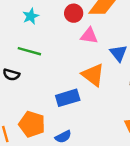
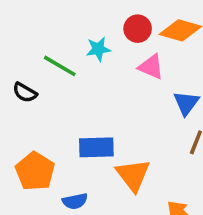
cyan star: (31, 16) -> (98, 49), moved
orange triangle: (93, 75) -> (133, 175), moved

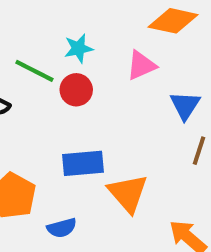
red circle: (138, 29) -> (76, 90), moved
pink triangle: (151, 67) -> (141, 65), turned -44

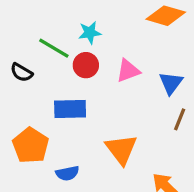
pink triangle: (141, 65) -> (128, 71), moved
blue rectangle: (83, 163) -> (70, 109), moved

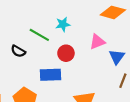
red circle: (86, 65) -> (66, 53), moved
pink triangle: (128, 71) -> (97, 42), moved

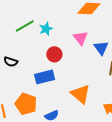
green line: (39, 35) -> (25, 26), moved, turned -48
pink triangle: (97, 42) -> (81, 38), turned -35

